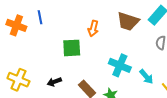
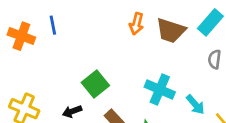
orange arrow: (93, 29) -> (136, 24), moved
green square: (72, 48) -> (95, 84), moved, turned -36

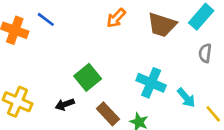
orange arrow: (136, 24) -> (116, 18), moved, turned 30
blue line: (53, 25) -> (46, 19), turned -42

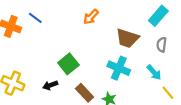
brown trapezoid: (162, 25) -> (127, 38), moved
cyan arrow: (186, 98) -> (154, 72), moved

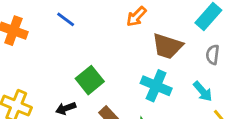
orange arrow: (91, 17) -> (136, 17), moved
blue line: (35, 18) -> (66, 19), moved

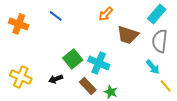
gray semicircle: (213, 55) -> (160, 41), size x1.6
cyan cross: (156, 86) -> (99, 63), moved

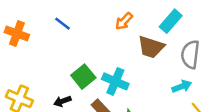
cyan rectangle: (157, 14) -> (171, 21), moved
cyan arrow: (153, 67) -> (182, 86), turned -70

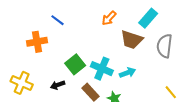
orange cross: (17, 34) -> (37, 42), moved, turned -30
cyan arrow: (182, 86) -> (128, 73), moved

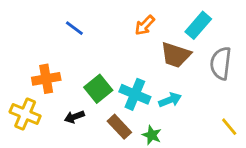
orange cross: (37, 42) -> (46, 79), moved

